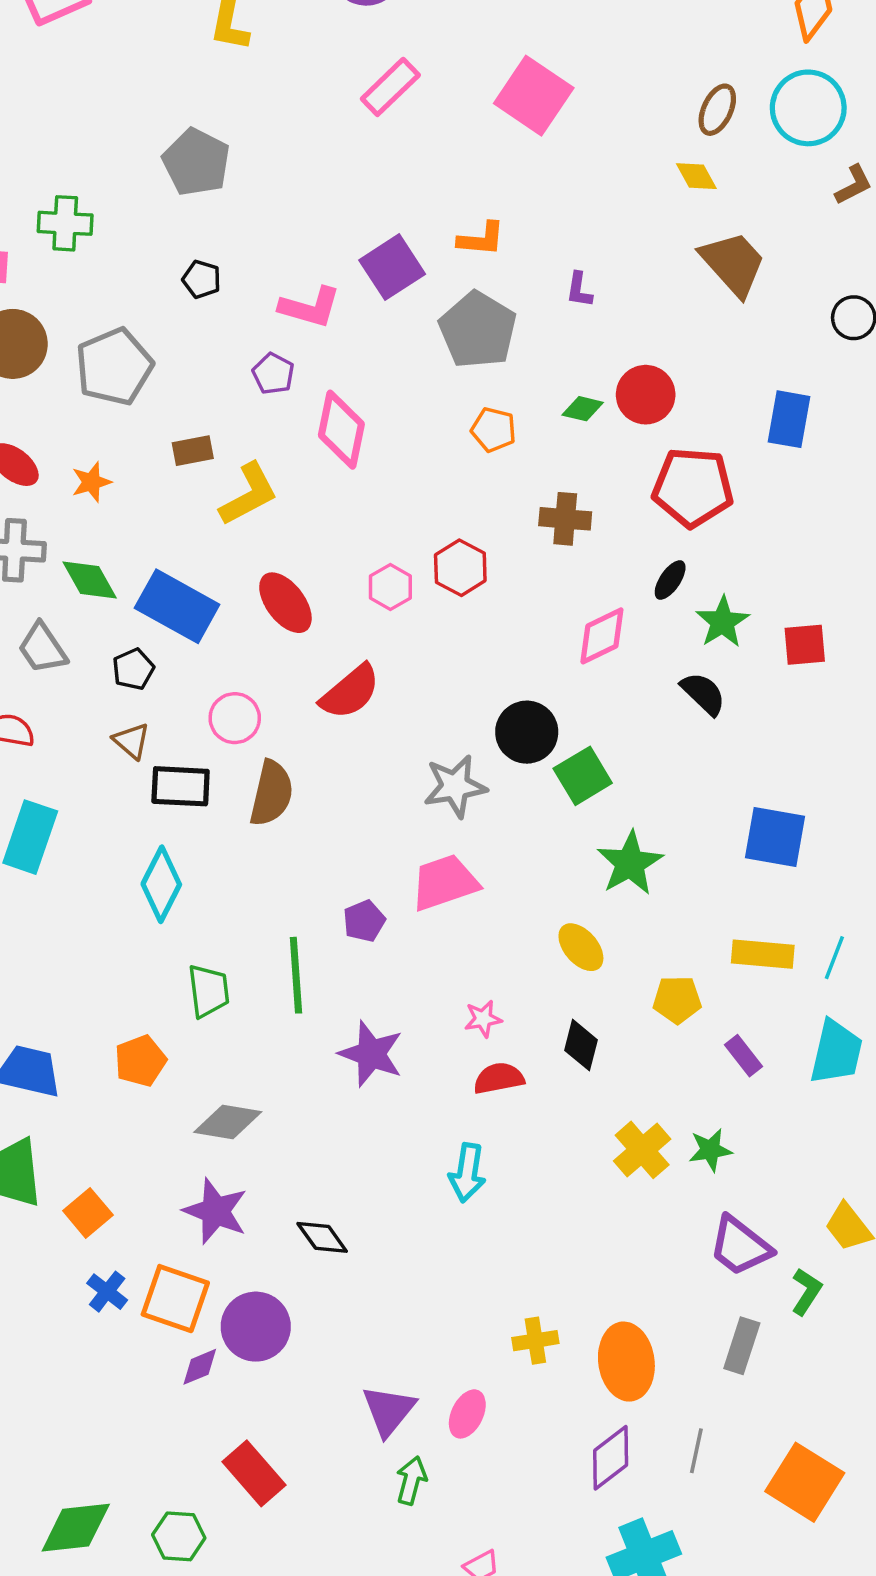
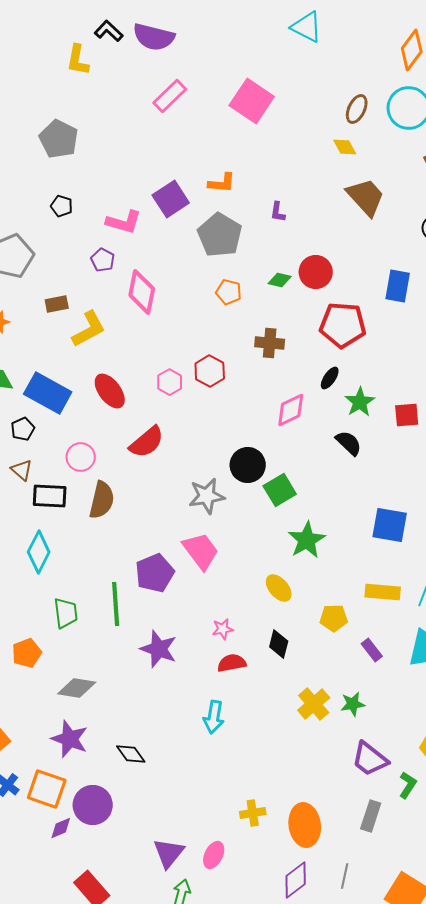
pink trapezoid: (445, 882) -> (201, 551), turned 72
purple pentagon: (364, 921) -> (155, 573), size x1.6

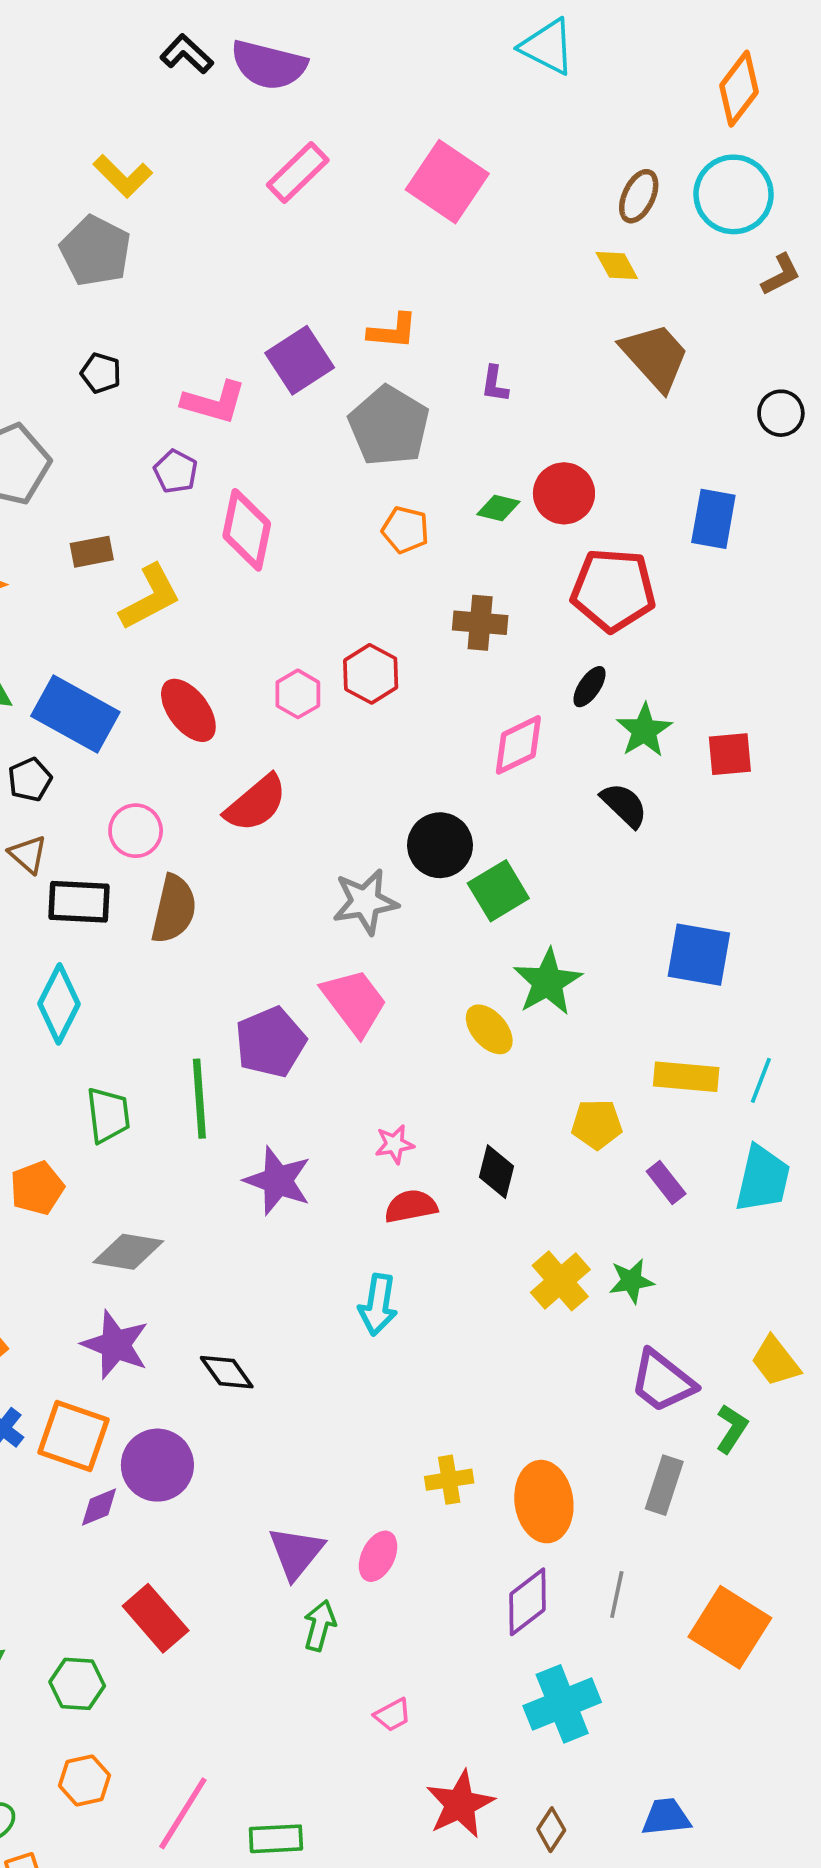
yellow L-shape: (78, 60) -> (123, 176), moved, turned -56
yellow ellipse: (279, 588) -> (489, 1029), moved

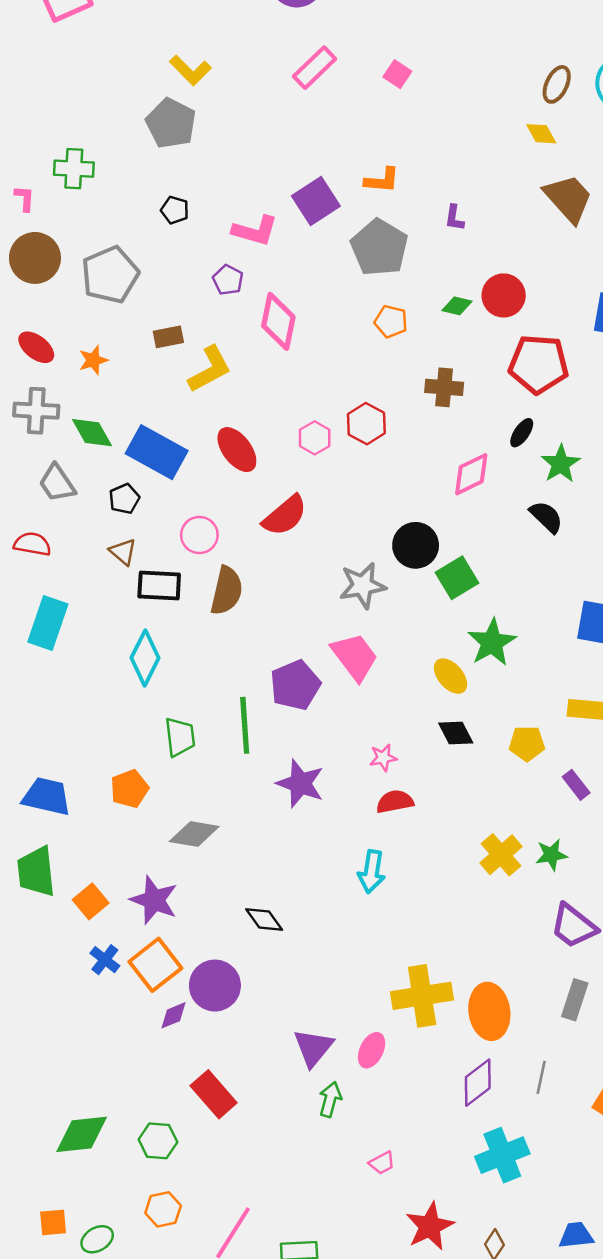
pink square: (447, 182) -> (397, 74), moved, size x0.5
black diamond: (497, 1172) -> (456, 733), moved, turned -42
purple star: (115, 1345) -> (154, 900), moved
orange square: (74, 1436) -> (155, 965), turned 33
yellow cross: (449, 1480) -> (422, 996), size x1.8

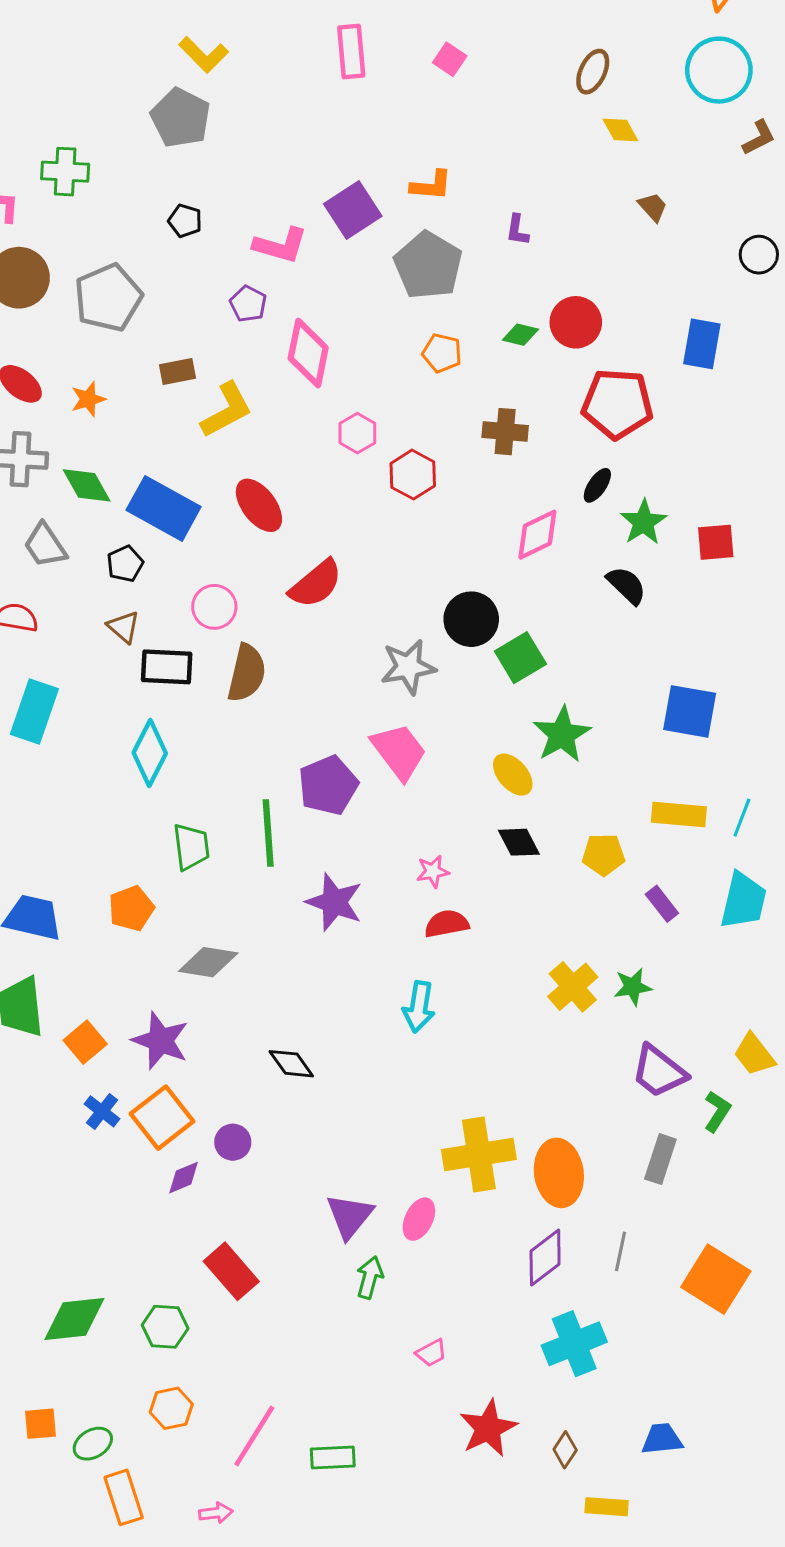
pink rectangle: (315, 68) -> (351, 52), turned -51
brown ellipse: (557, 84) -> (593, 72), moved
brown trapezoid: (568, 198) -> (653, 207), size x0.5
pink hexagon: (315, 438) -> (357, 433), moved
purple circle: (215, 986) -> (233, 1142), size x0.6

